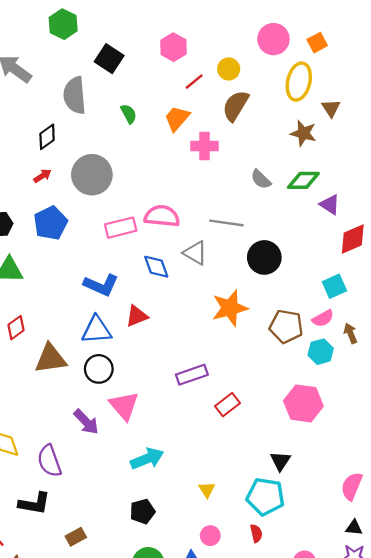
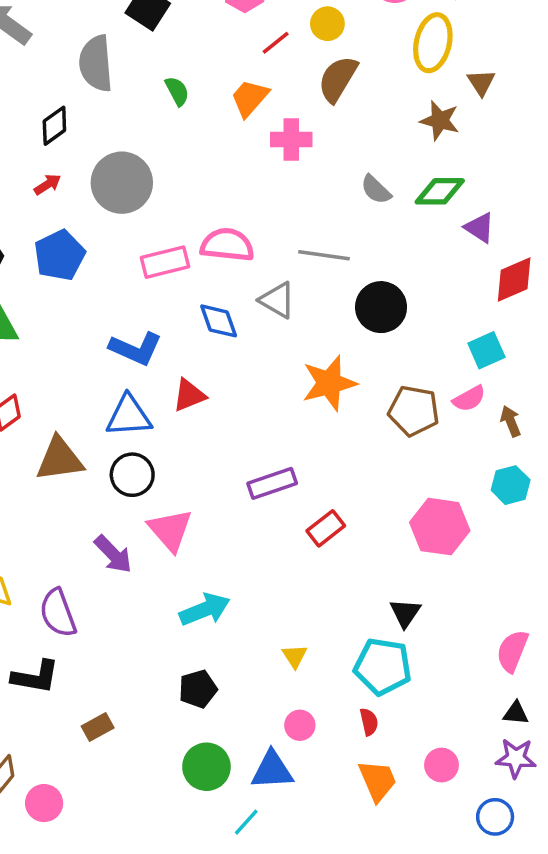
cyan hexagon: (321, 352) -> (511, 485), moved

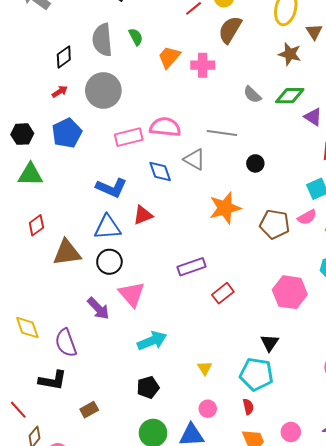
gray semicircle: (96, 63) -> (102, 40), moved
orange trapezoid: (250, 98) -> (169, 57), moved
black circle: (381, 307) -> (255, 163), size x0.6

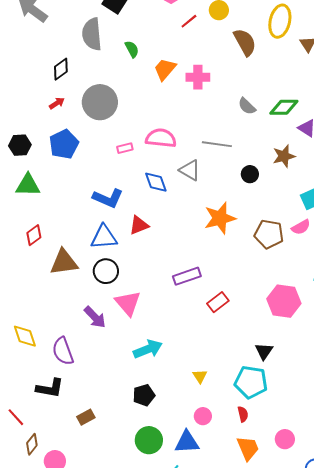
brown semicircle: (230, 30) -> (245, 42), moved, turned 120
gray semicircle: (102, 40) -> (92, 34), moved
brown star: (290, 54) -> (284, 156), moved, turned -30
pink rectangle: (129, 137) -> (125, 148), size x0.6

